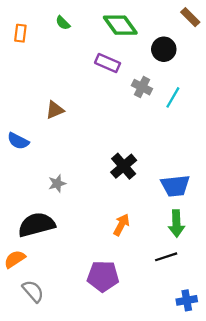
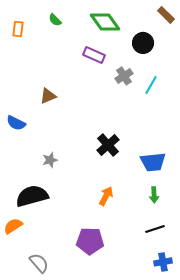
gray cross: (142, 87) -> (124, 76), turned 30
green arrow: (176, 224) -> (154, 195), size x0.7
black line: (166, 257) -> (155, 229), moved
gray semicircle: (33, 291) -> (39, 263), moved

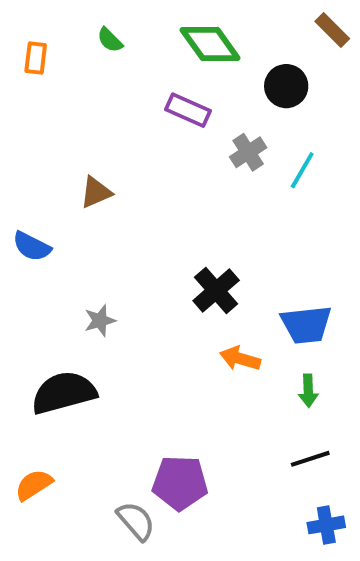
orange arrow: (106, 196) -> (240, 359), moved, turned -102
orange semicircle: (13, 226) -> (34, 485), moved
gray semicircle: (39, 263) -> (136, 521), moved

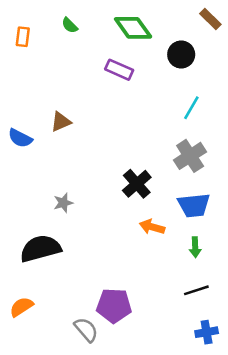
gray cross: (248, 152) -> (190, 156), moved, size x1.4
blue semicircle: (32, 246) -> (20, 138), moved

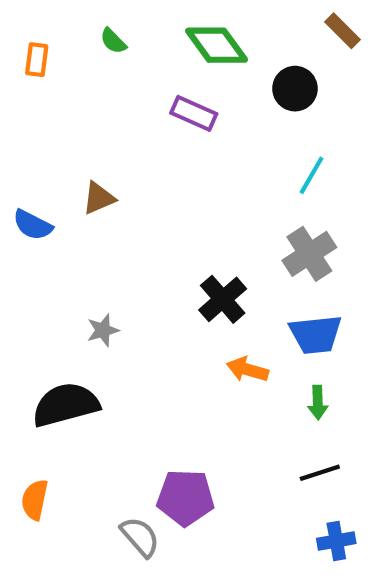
orange semicircle: (21, 307) -> (35, 500), turned -45

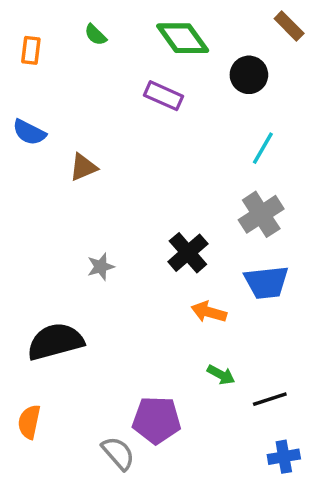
blue semicircle: (33, 225) -> (29, 132), moved
gray star: (103, 330) -> (101, 267), moved
green arrow: (318, 403) -> (221, 375), moved, turned -60

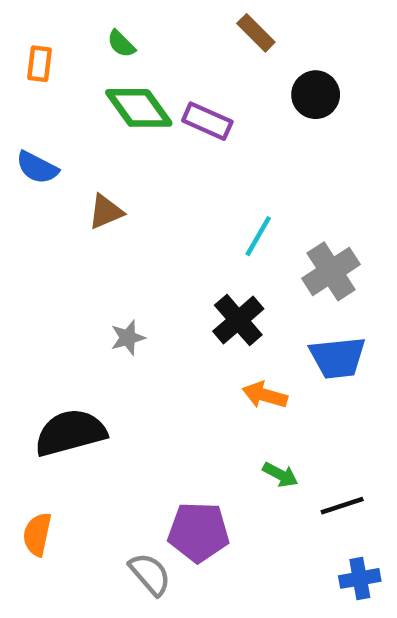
brown rectangle: (289, 26) -> (256, 33), moved
green diamond: (183, 38) -> (139, 108), moved
cyan line: (263, 148) -> (258, 236), moved

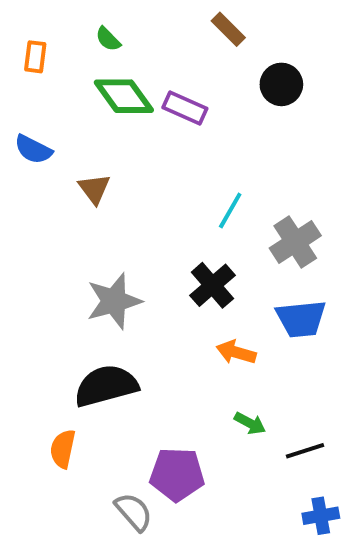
brown triangle: (106, 212) -> (94, 189), turned -44
gray star: (128, 338) -> (114, 301), size x1.8
black semicircle: (70, 433) -> (106, 386), moved
orange semicircle: (37, 534) -> (63, 449), moved

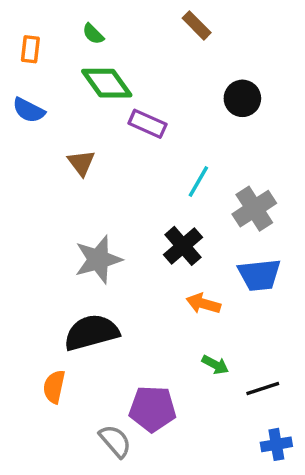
black circle: (281, 84) -> (242, 98), moved
purple rectangle: (185, 108) -> (147, 124), moved
blue semicircle: (33, 149) -> (29, 110), moved

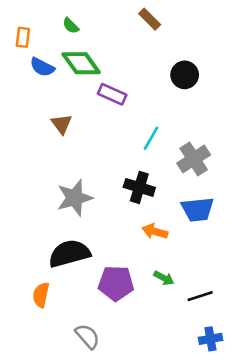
blue semicircle: (29, 110) -> (42, 67), moved
black cross: (183, 246) -> (139, 187), turned -32
purple pentagon: (152, 409) -> (116, 283), moved

